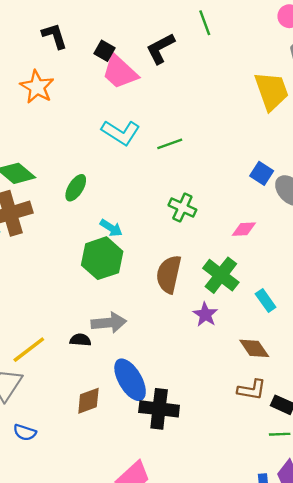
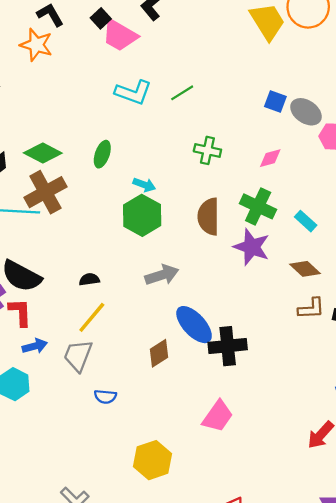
black square: (105, 51) -> (101, 18), turned 30
orange star: (37, 87) -> (36, 45), moved
purple star: (205, 315) -> (252, 247), size x1.5
black semicircle: (80, 340) -> (89, 279), moved

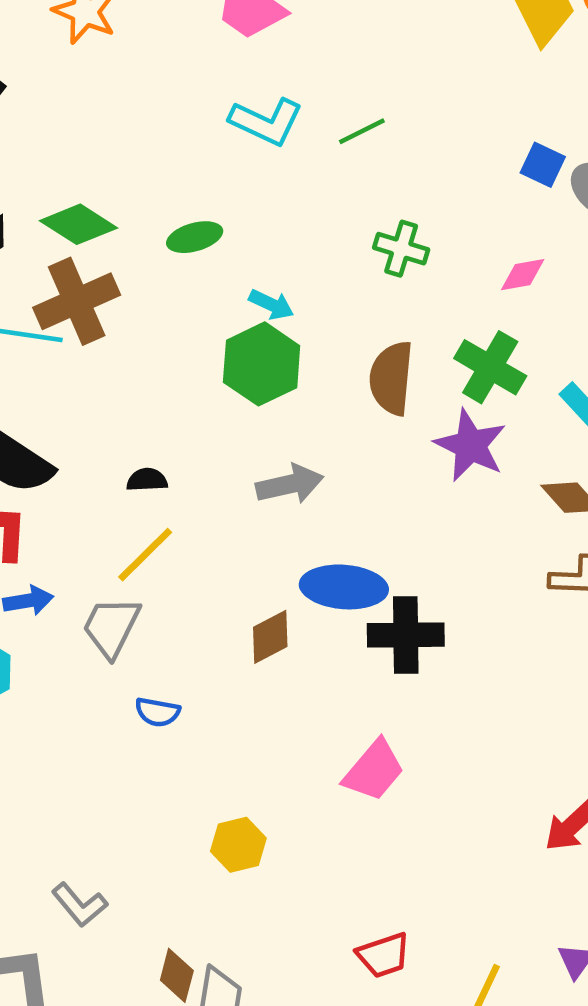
green ellipse: (102, 154) -> (195, 237), turned 50
blue ellipse: (194, 325) -> (344, 587), turned -48
yellow hexagon: (153, 460) -> (238, 845), size x0.7

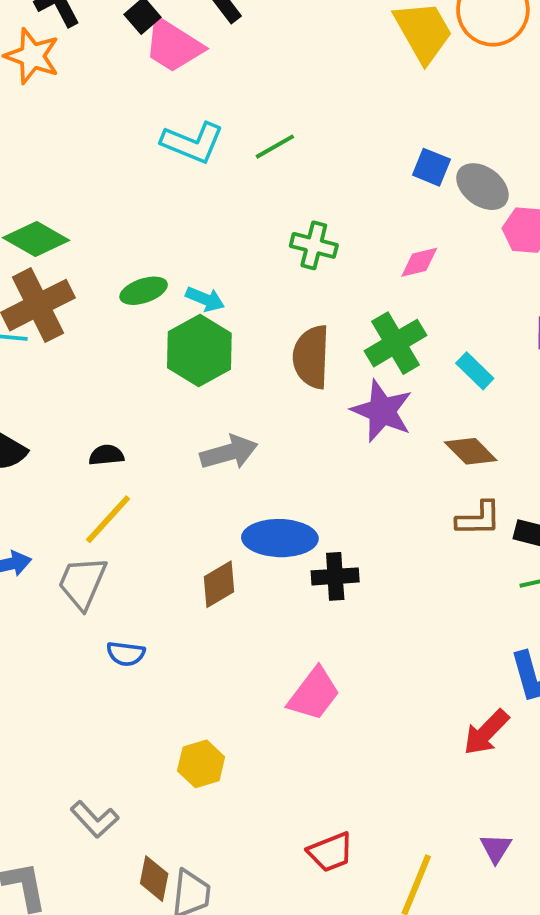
green ellipse: (195, 237) -> (144, 291), moved
green cross: (490, 367) -> (396, 343), turned 32
black cross: (406, 635) -> (335, 576), size x0.7
gray L-shape: (80, 905) -> (94, 819), moved

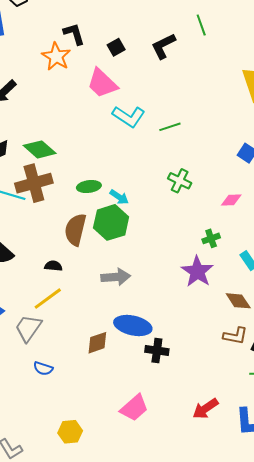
pink trapezoid: (173, 45) -> (102, 83), moved
green cross: (396, 343) -> (211, 238), size x0.6
brown semicircle: (311, 357) -> (75, 230), moved
red arrow: (486, 732) -> (205, 409), moved

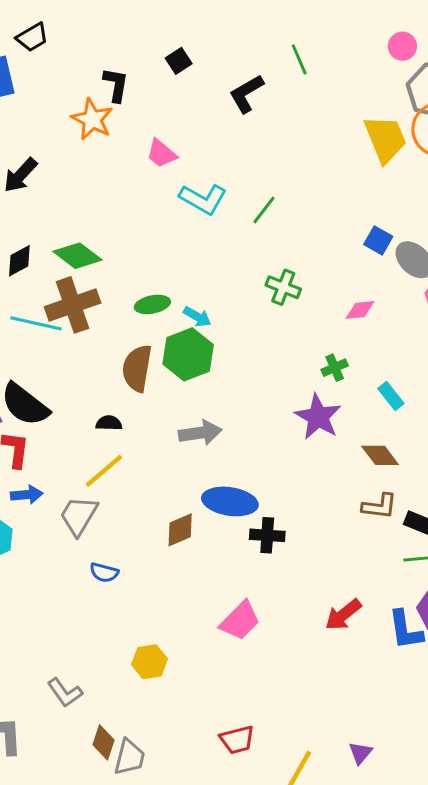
black L-shape: (74, 34) -> (116, 85), turned 30
black square: (116, 47) -> (179, 61), moved
pink trapezoid: (102, 83) -> (162, 154), size x0.7
green line: (170, 127) -> (264, 210), turned -30

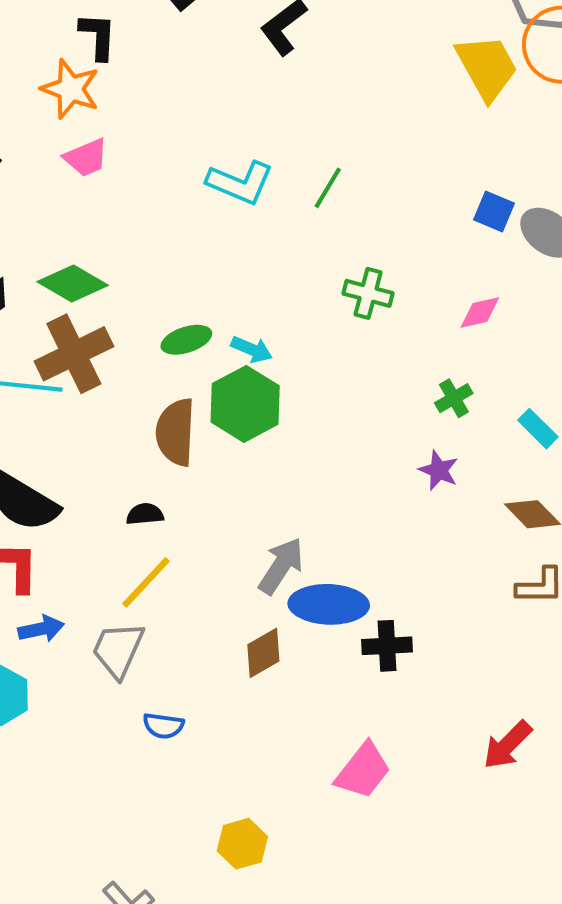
pink trapezoid: (162, 154) -> (86, 158), moved, turned -56
purple star: (318, 417) -> (439, 470), size x0.6
gray arrow: (200, 433) -> (281, 566), moved, turned -42

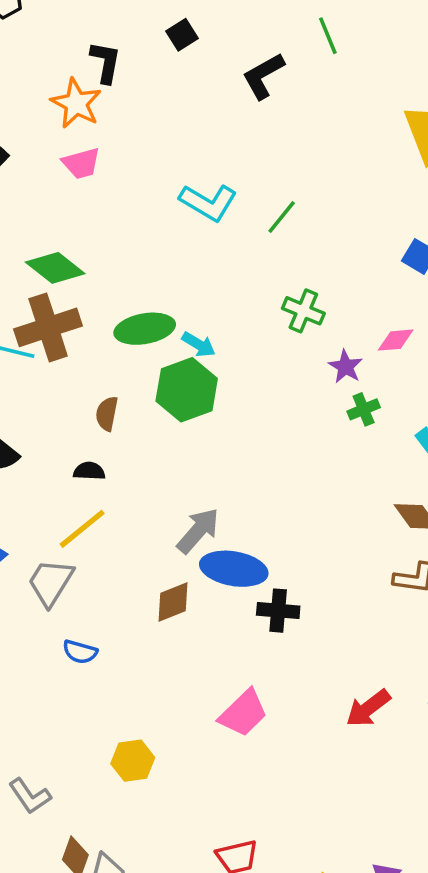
green ellipse: (186, 340) -> (145, 329), size x1.4
brown semicircle: (176, 432) -> (107, 414), moved, size x0.6
purple star: (439, 470) -> (346, 367), moved

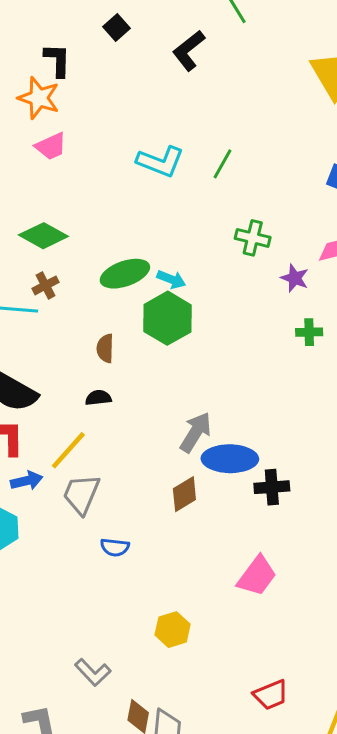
brown cross: (48, 327) -> (45, 285), size x0.5
green cross: (364, 409) -> (309, 332), moved, turned 30
yellow line: (82, 529) -> (68, 450), moved

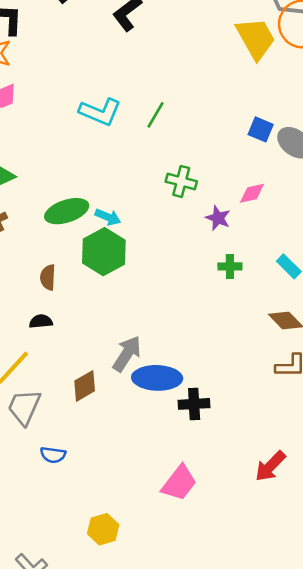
brown diamond: (184, 494) -> (85, 386), moved

